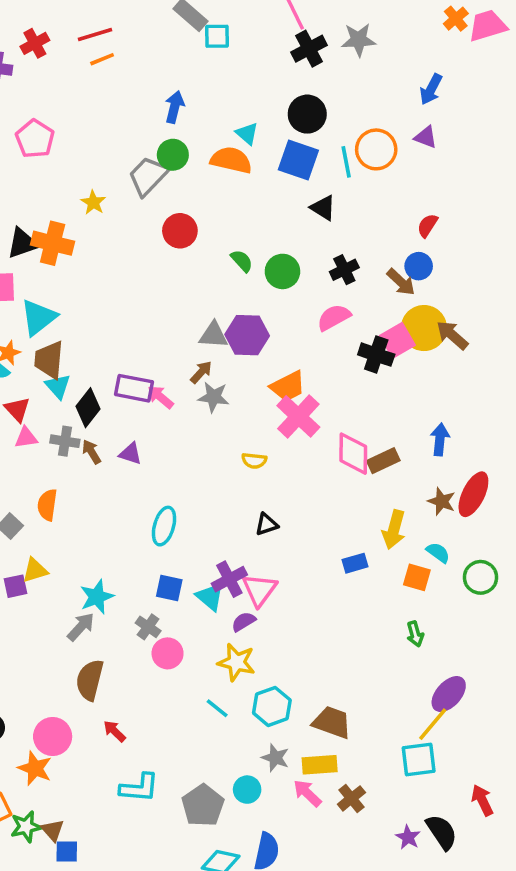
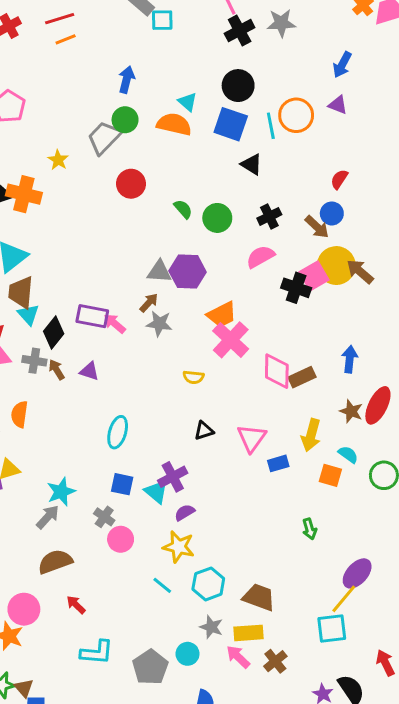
pink triangle: (259, 590) -> (251, 438), moved
green arrow: (415, 634) -> (310, 529), moved
brown semicircle: (90, 680) -> (55, 562), turned 56

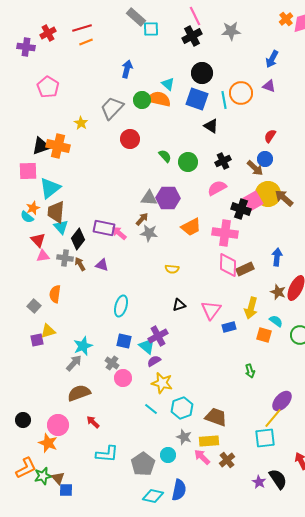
black cross: (240, 30) -> (192, 36), moved
green circle: (125, 120) -> (142, 100), moved
pink cross: (231, 340) -> (225, 233), moved, turned -35
purple semicircle: (185, 512) -> (154, 361), moved

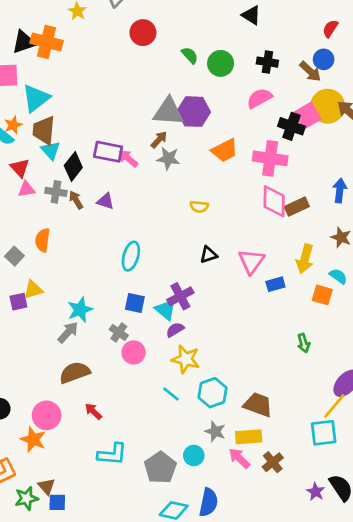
black cross: (223, 161) -> (267, 62), turned 35
gray triangle: (149, 198) -> (168, 112), size x1.4
green star: (43, 476) -> (26, 498), moved

